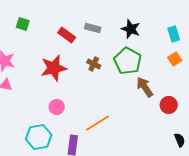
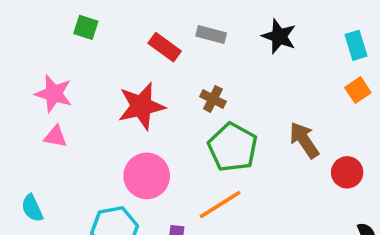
green pentagon: (128, 61) -> (233, 147), moved
pink circle: (57, 107) -> (147, 176), size x1.6

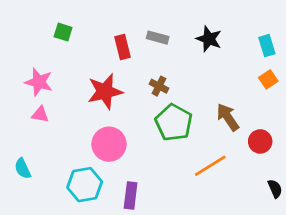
red rectangle: (165, 47) -> (122, 47), turned 40
orange line: (220, 205) -> (210, 166), moved

